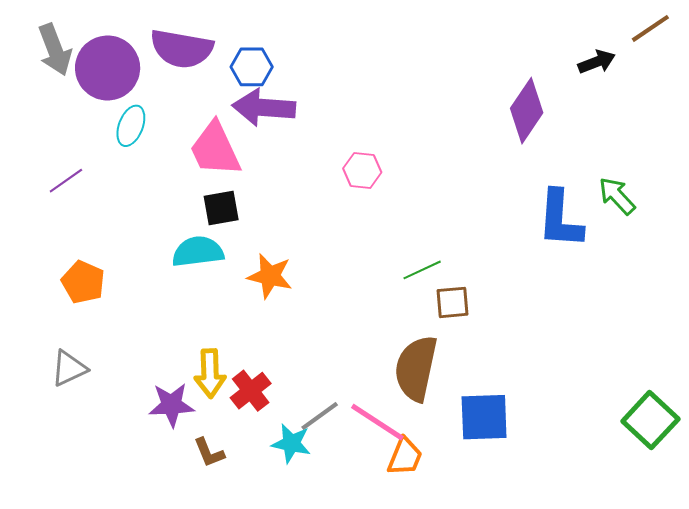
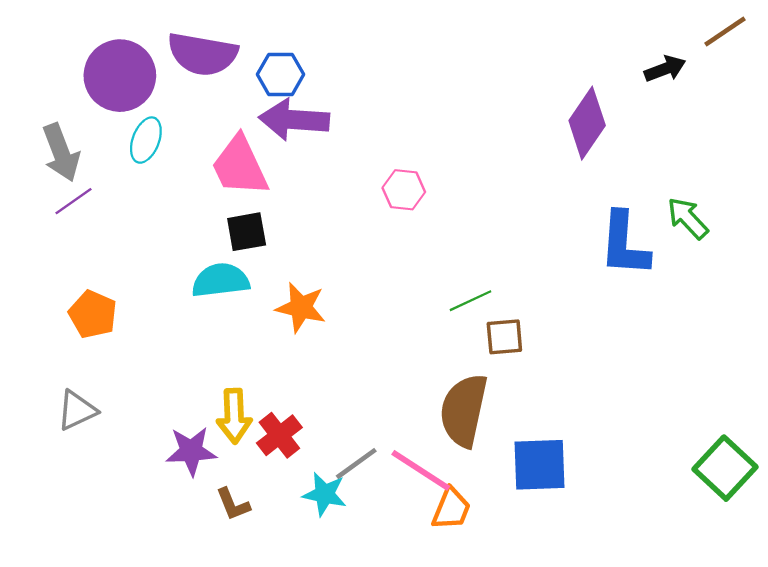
gray arrow: (55, 50) -> (61, 153), moved

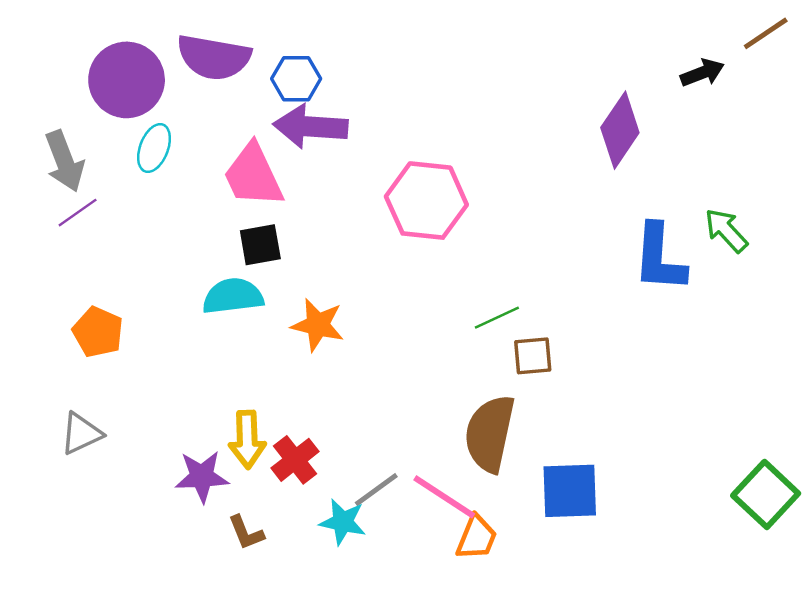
pink hexagon: (404, 190) -> (426, 201), size x1.8

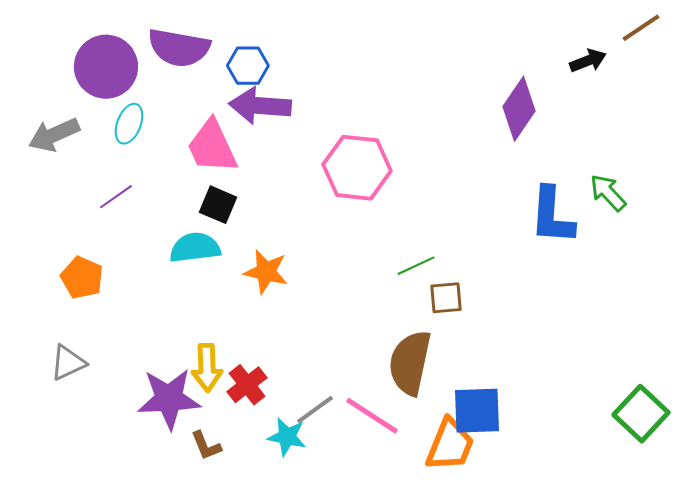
gray arrow: (64, 161) -> (54, 135), turned 87
purple line: (78, 213) -> (116, 197), moved
black square: (260, 245) -> (218, 205), turned 33
purple star: (202, 477) -> (169, 399), size x1.4
orange trapezoid: (477, 537) -> (450, 445), moved, size x1.4

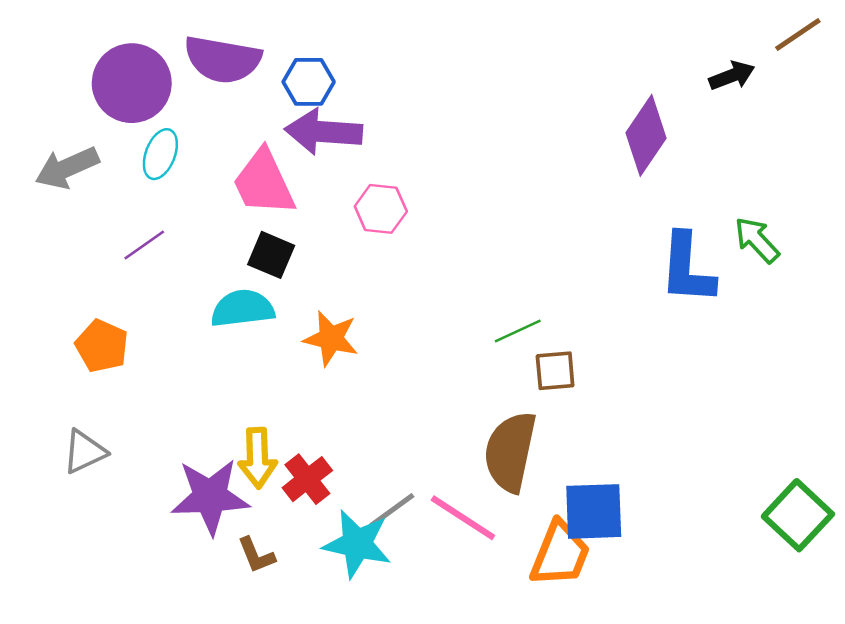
pink hexagon: (357, 168) -> (381, 209), moved, size x0.6
cyan star: (287, 437) -> (357, 544), size x1.4

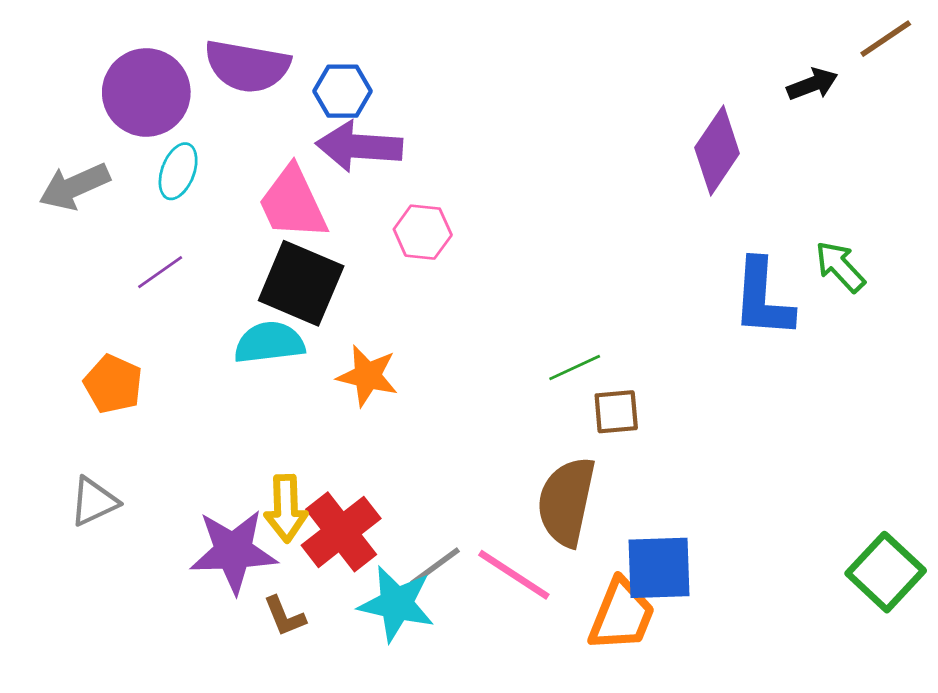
black square: (271, 255) -> (301, 283), size x1.6
red cross: (307, 479) -> (341, 532), size x1.4

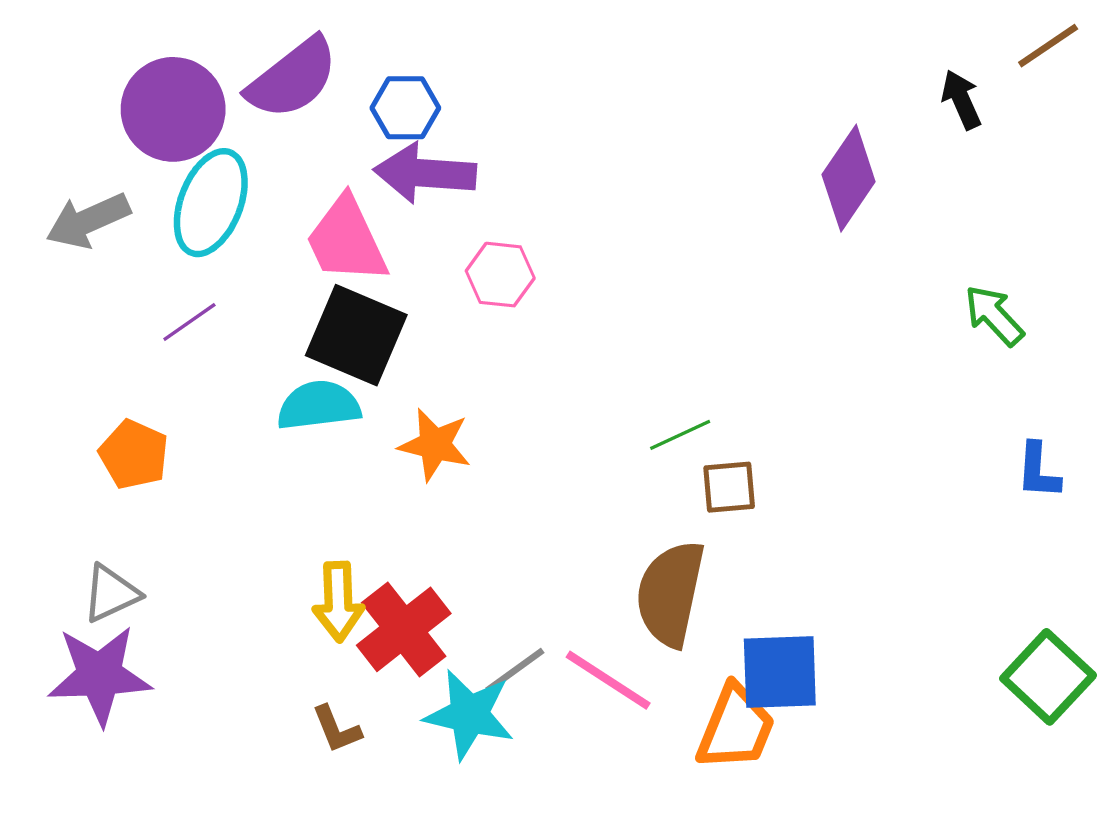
purple semicircle: (247, 66) -> (293, 78), turned -48
black arrow: (812, 84) -> (961, 100), turned -93
cyan ellipse: (178, 171) -> (211, 203), size x1.6
blue L-shape: (763, 298) -> (1038, 471), moved, size x0.6
purple star: (233, 551) -> (100, 675), moved

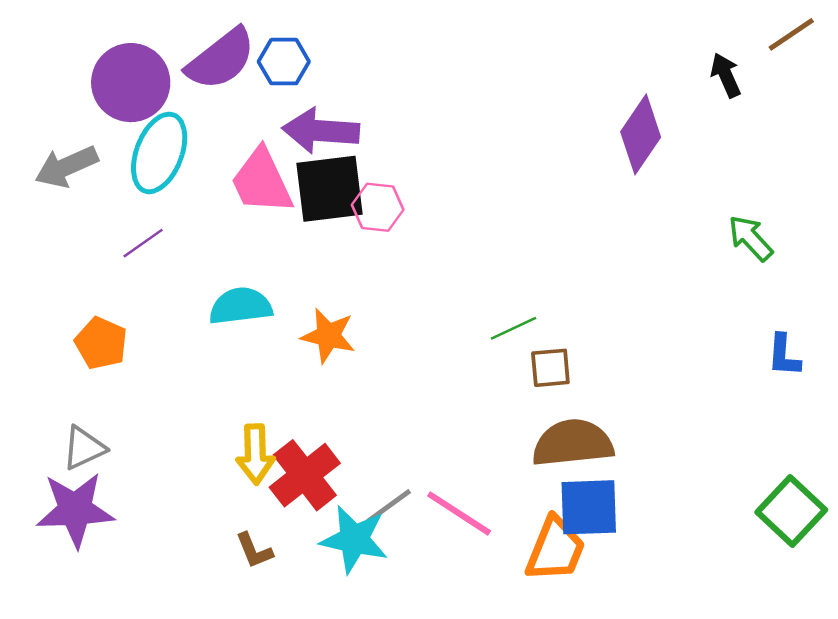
blue hexagon: (405, 108) -> (284, 62), moved
black square: (356, 335) -> (329, 189), moved, turned -30
brown semicircle: (670, 593) -> (573, 443), moved, turned 72

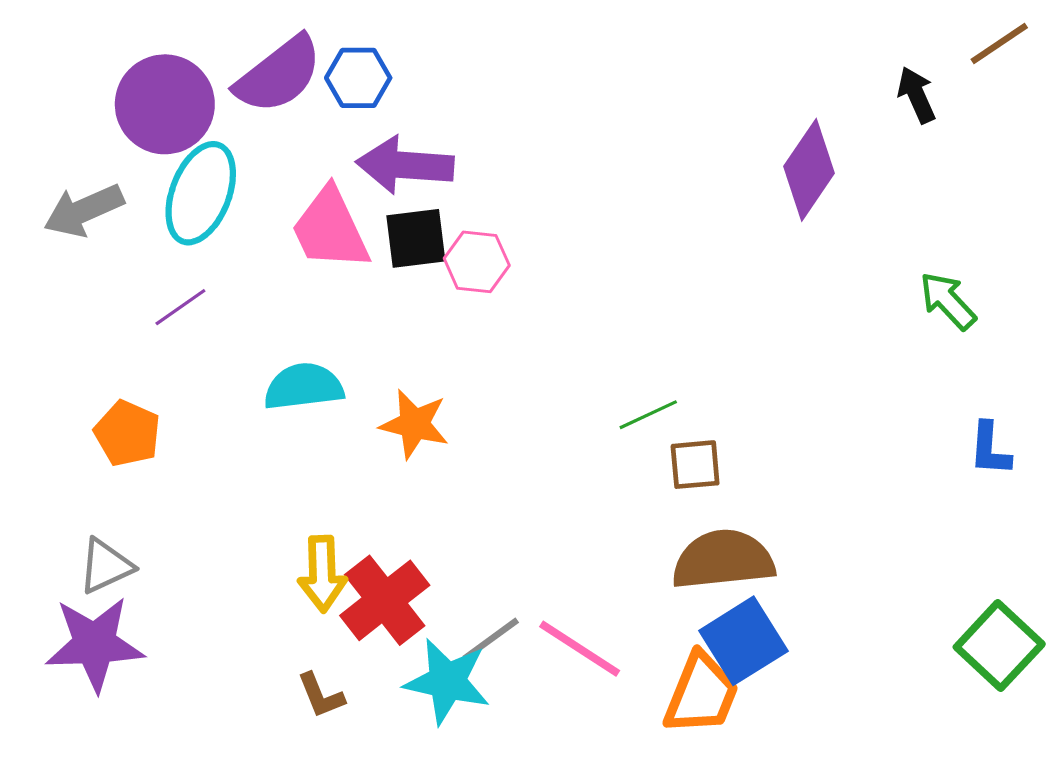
black square: (329, 189) -> (416, 238), size x0.7
blue square: (589, 507) -> (743, 641), turned -30

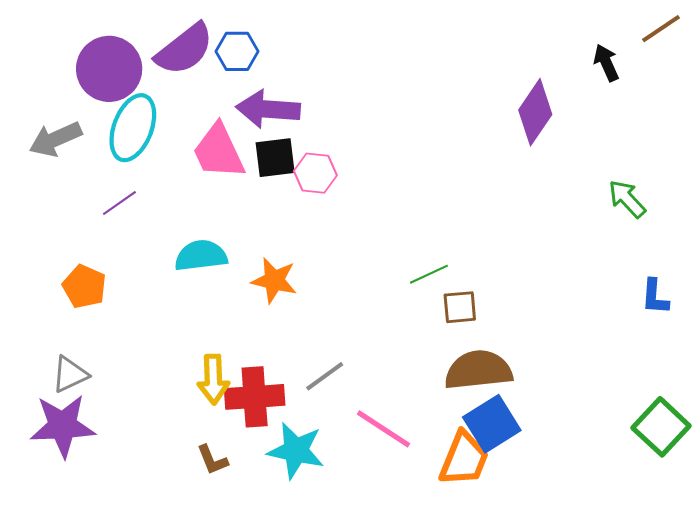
red cross: (385, 600) -> (255, 397), turned 34
gray line: (491, 639) -> (325, 376), moved

